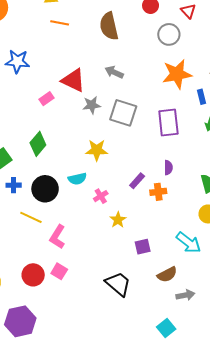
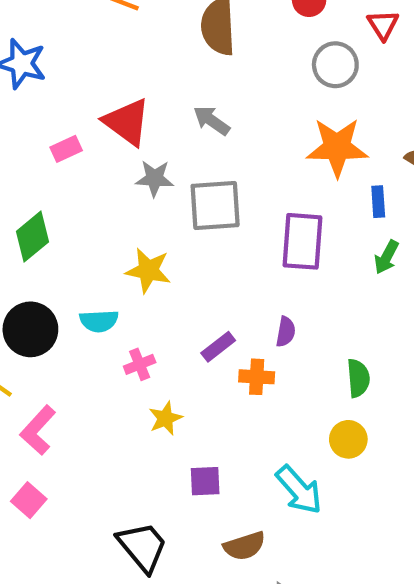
gray square: (123, 113) -> (215, 206), turned -32

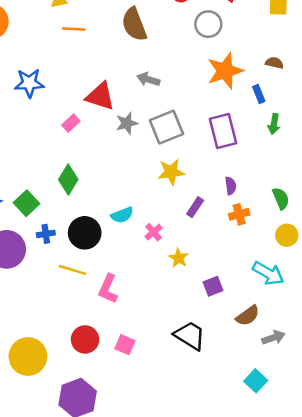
yellow star: (148, 270) -> (171, 172), moved
orange cross: (257, 377) -> (239, 214), moved
pink square: (29, 500) -> (125, 345), moved

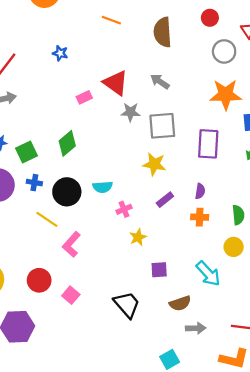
blue star: (29, 83) -> (60, 53), size x0.6

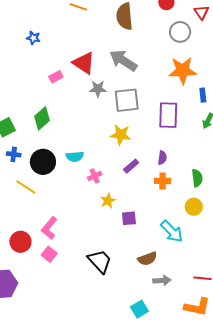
gray arrow: (160, 81) -> (123, 61), size x1.6
pink L-shape: (71, 244) -> (49, 228), moved
purple square: (159, 270) -> (129, 218), moved

